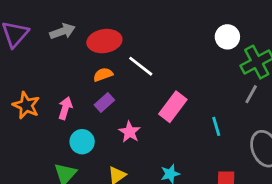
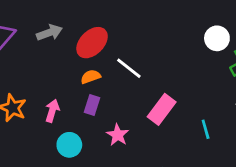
red ellipse: (104, 41) -> (92, 43), turned -36
purple rectangle: (104, 103) -> (92, 105), turned -30

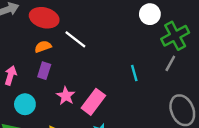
red ellipse: (92, 43) -> (44, 18), turned 60
pink rectangle: (162, 109) -> (93, 102), moved
cyan line: (206, 129) -> (134, 73), moved

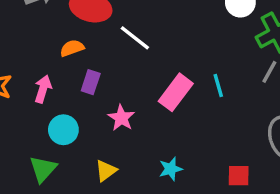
orange semicircle: (43, 47) -> (72, 48), moved
pink rectangle: (93, 102) -> (176, 92), moved

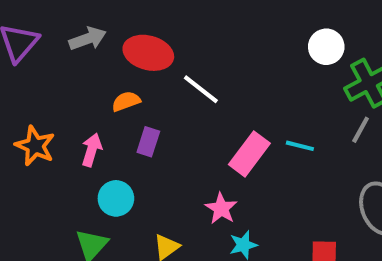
cyan line: (218, 86) -> (300, 146), turned -60
pink star: (121, 118) -> (221, 209), moved

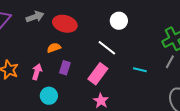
white circle: (326, 47) -> (119, 21), moved
white line: (201, 89) -> (107, 48), moved
pink rectangle: (249, 154) -> (98, 74), moved

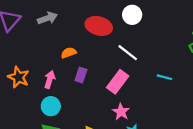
white circle: (119, 21) -> (132, 15), moved
red ellipse: (65, 24) -> (99, 26), moved
cyan circle: (49, 96) -> (51, 106), moved

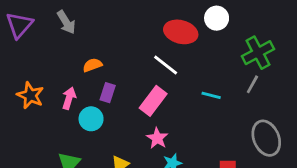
white circle: (132, 15) -> (217, 18), moved
gray arrow: (47, 18) -> (66, 22), turned 78
red ellipse: (99, 26) -> (181, 32), moved
cyan circle: (51, 106) -> (91, 119), moved

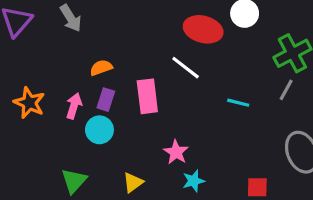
purple rectangle: (108, 93) -> (106, 100), moved
pink rectangle: (153, 101) -> (147, 96), moved, turned -44

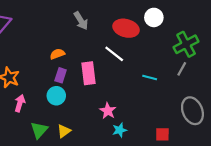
gray arrow: (71, 18) -> (81, 21), moved
pink arrow: (74, 106) -> (20, 103), moved
yellow triangle: (133, 182) -> (64, 131), moved

